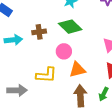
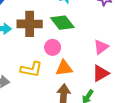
brown cross: (39, 32) -> (30, 24), size x1.6

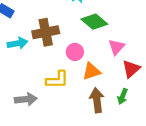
green diamond: (62, 23) -> (94, 22), moved
pink triangle: (101, 47) -> (116, 47), moved

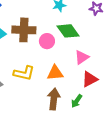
pink circle: (75, 52) -> (47, 41), moved

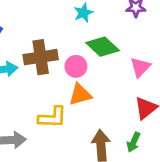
pink triangle: (82, 57) -> (140, 67), moved
orange triangle: (55, 73) -> (80, 95), moved

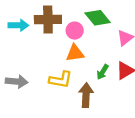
yellow L-shape: (52, 117) -> (61, 80), moved
green arrow: (133, 142) -> (103, 72), moved

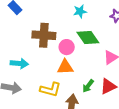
cyan arrow: (18, 25) -> (19, 63), moved

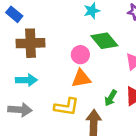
brown cross: (44, 35) -> (31, 43), moved

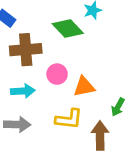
green diamond: (104, 41) -> (68, 28), moved
pink circle: (80, 55) -> (57, 74), moved

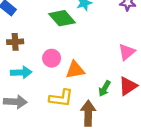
brown cross: (26, 50) -> (15, 42), moved, size x0.6

